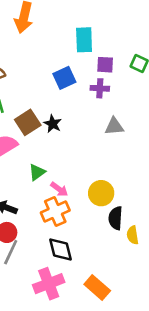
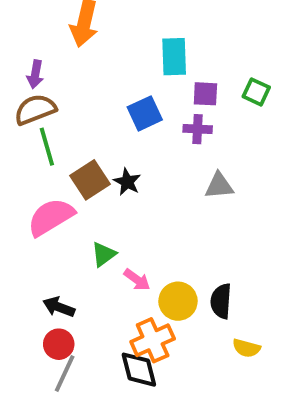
yellow circle: (101, 193) -> (178, 301), moved
orange cross: (55, 211) -> (153, 340), moved
black semicircle: (116, 218) -> (221, 301), moved
yellow semicircle: (133, 235) -> (246, 348), turned -66

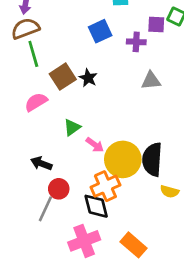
purple square: (205, 94) -> (156, 25), moved
pink semicircle: (51, 217) -> (36, 102), size x0.7
yellow circle: (178, 301) -> (123, 159), size x1.4
black semicircle: (221, 301) -> (152, 159), size x1.4
red circle: (59, 344) -> (59, 189), moved

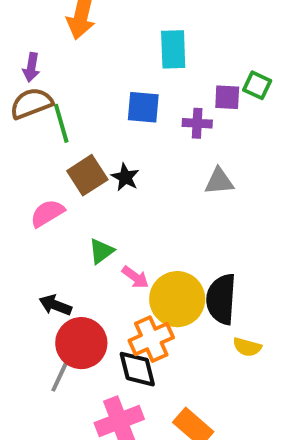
blue square: (100, 31) -> (143, 107), turned 30
green line: (33, 54) -> (61, 123), moved
red circle: (59, 189) -> (81, 343), size x1.6

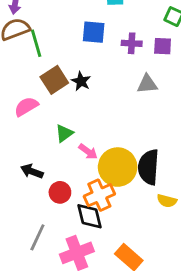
purple square: (227, 97) -> (163, 46), moved
red circle: (81, 343) -> (60, 192), moved, size x0.6
gray line: (61, 373) -> (37, 237), moved

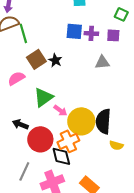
blue square: (94, 32) -> (74, 31), moved
green triangle: (64, 133) -> (43, 97), size x1.5
red circle: (60, 192) -> (40, 139), size x1.6

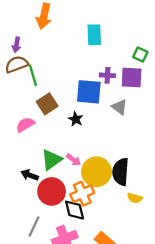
blue square: (74, 31) -> (89, 92), moved, size x1.4
purple square: (113, 35) -> (132, 78), size x1.5
black star: (55, 60) -> (76, 119), moved
gray triangle: (102, 62) -> (119, 107), turned 42
green triangle: (43, 97) -> (52, 160), moved

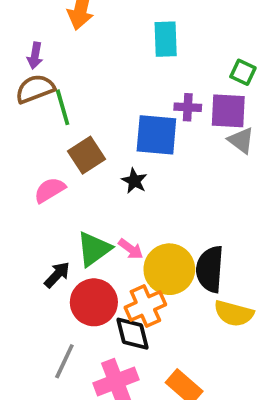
gray triangle: (119, 107) -> (241, 140), moved
black arrow: (30, 175) -> (57, 275), turned 112
yellow semicircle: (135, 198) -> (234, 313), size x1.5

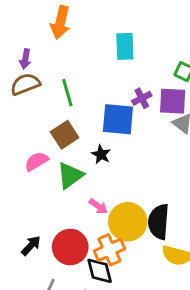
green line: (63, 107) -> (67, 93), moved
purple cross: (188, 107) -> (142, 98), turned -30
green triangle: (94, 249) -> (70, 175), moved
black arrow: (57, 275) -> (31, 246), moved

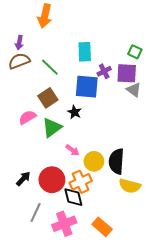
cyan rectangle: (125, 46) -> (85, 52), moved
green line: (67, 93) -> (50, 67), turned -30
yellow circle: (128, 222) -> (94, 161), size x0.7

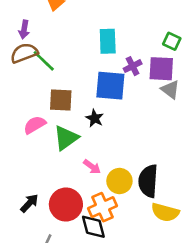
green line: (50, 67) -> (44, 61), moved
brown square: (48, 98) -> (61, 100), turned 36

